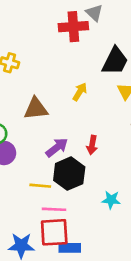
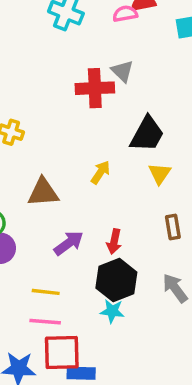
black hexagon: (69, 174) -> (116, 280), moved
cyan star: (111, 200) -> (112, 311), moved
pink line: (54, 209) -> (45, 322), moved

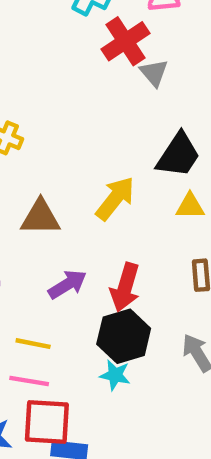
red cross: (95, 88) -> (126, 41), moved, turned -36
yellow arrow: (100, 172) -> (115, 198), size x1.5
yellow triangle: (160, 174) -> (190, 206), turned 50
red arrow: (114, 241) -> (125, 287), size x1.5

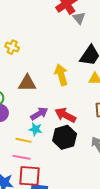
yellow arrow: (115, 198) -> (61, 75), turned -55
red arrow: (125, 287) -> (65, 115), turned 100
cyan star: (115, 375) -> (36, 129), moved

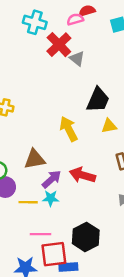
brown triangle: (27, 83) -> (35, 159), moved
black hexagon: (65, 137) -> (86, 237), moved
yellow line: (23, 140) -> (28, 202), moved

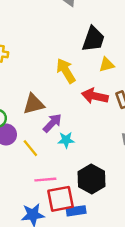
red arrow: (82, 175) -> (95, 96), moved
cyan star: (51, 198) -> (66, 140), moved
yellow line: (28, 202) -> (30, 148), turned 54

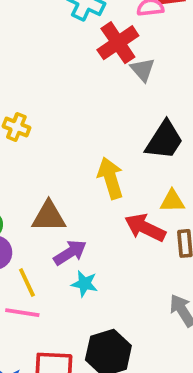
yellow triangle: (107, 65) -> (172, 201), moved
pink line: (45, 180) -> (22, 313), moved

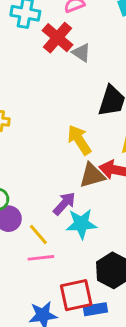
brown triangle: (49, 217) -> (92, 175), moved
cyan star: (84, 284) -> (81, 224), size x1.5

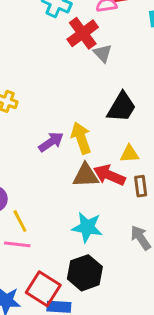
purple arrow: (64, 204) -> (51, 142), moved
cyan star: (81, 224) -> (87, 227), moved
red square: (76, 295) -> (43, 289), turned 32

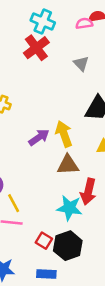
red cross: (83, 33) -> (36, 48), moved
red arrow: (109, 175) -> (88, 192), moved, turned -100
red square: (43, 289) -> (44, 241), moved, size x0.6

